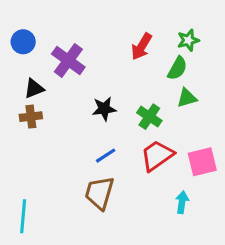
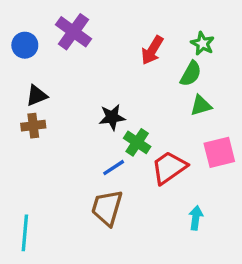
green star: (188, 40) -> (203, 43), turned -30
purple cross: (68, 60) -> (73, 32), moved
green cross: (149, 117) -> (137, 142), moved
pink square: (202, 162) -> (219, 152), moved

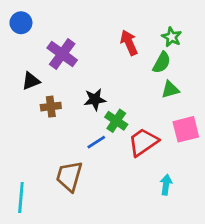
purple cross: (73, 32) -> (62, 54), moved
blue circle: (25, 45) -> (21, 23), moved
red arrow: (152, 50) -> (129, 43), turned 125
brown cross: (33, 126) -> (51, 107), moved
brown trapezoid: (107, 208) -> (69, 176), moved

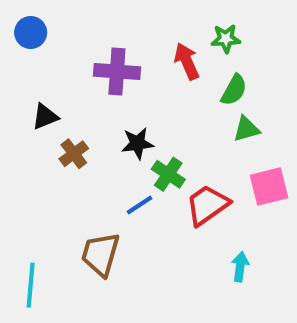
green star: (172, 37) -> (226, 39), moved, turned -30
purple cross: (62, 54) -> (117, 72), moved, turned -32
brown cross: (51, 107) -> (74, 154), turned -30

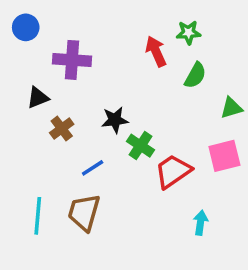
purple cross: (117, 72) -> (72, 60), moved
green triangle: (246, 129) -> (231, 108), moved
blue line: (140, 205) -> (93, 168), moved
cyan line: (31, 285) -> (38, 216), moved

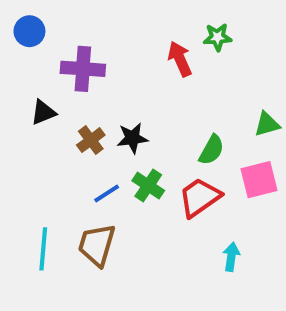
green semicircle: (195, 75) -> (212, 150), moved
brown cross: (62, 128) -> (91, 140), moved
green cross: (141, 146) -> (148, 186), moved

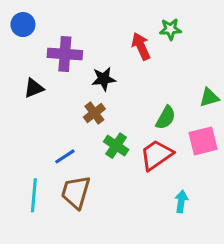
black star: (132, 138) -> (104, 79), moved
brown cross: (91, 140) -> (94, 113), moved
blue line: (107, 193) -> (65, 156), moved

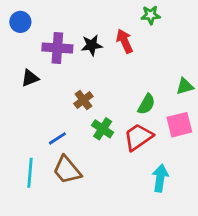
green star: (170, 29) -> (151, 15), moved
black star: (104, 79) -> (92, 45), moved
brown trapezoid: (76, 192) -> (67, 170), turned -56
cyan arrow: (181, 201) -> (160, 178), size x1.4

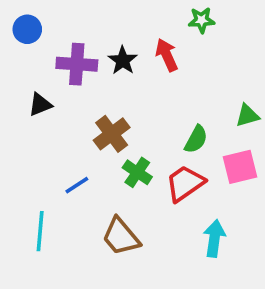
black star: (92, 45) -> (123, 60), turned -30
brown cross: (83, 100) -> (112, 134), size x1.4
brown trapezoid: (67, 170) -> (121, 237), moved

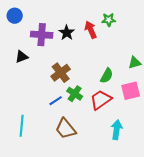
green star: (202, 20) -> (109, 20), moved
blue line: (77, 185) -> (56, 101), moved

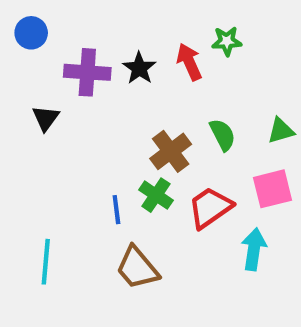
black triangle: (22, 57) -> (46, 118), turned -32
brown cross: (61, 73) -> (171, 151), moved
green semicircle: (107, 76) -> (223, 135), moved, turned -56
blue line: (56, 101) -> (116, 210), turned -64
cyan arrow: (117, 130) -> (254, 249), moved

